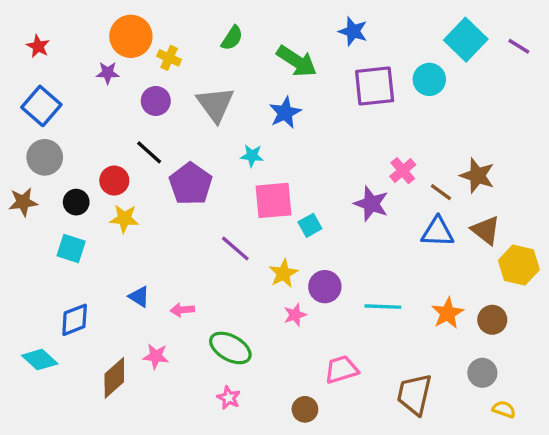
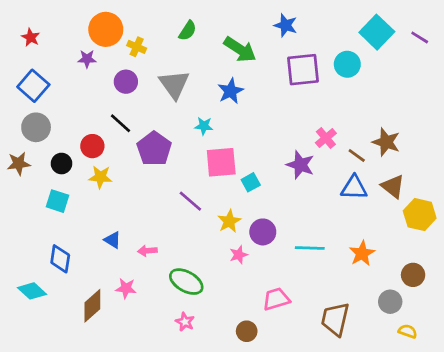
blue diamond: (75, 320) -> (60, 259), turned -60
brown circle: (492, 320) -> (413, 275), moved

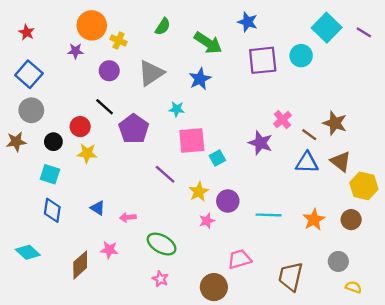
gray triangle: (174, 84) -> (151, 73), turned 32
blue diamond: (60, 259) -> (52, 210), moved
brown circle: (413, 275) -> (351, 220), moved
brown circle: (247, 331) -> (214, 287), size x1.5

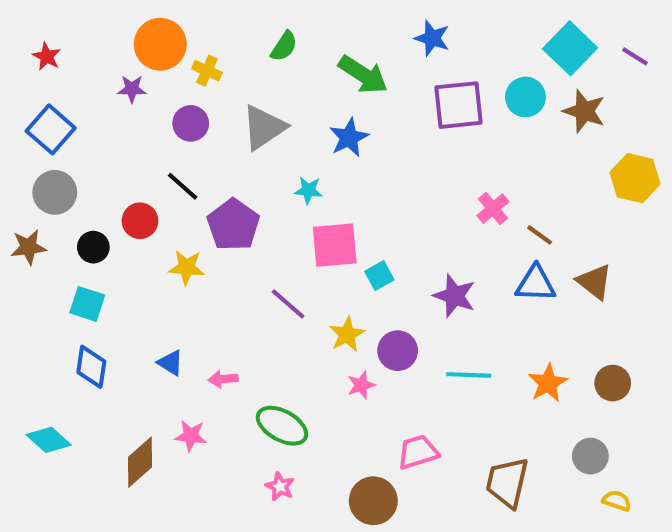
brown star: (335, 123) -> (584, 111), moved
purple star: (260, 143) -> (454, 296), moved
yellow star: (87, 153) -> (187, 267), moved
yellow hexagon: (364, 186) -> (635, 178), moved

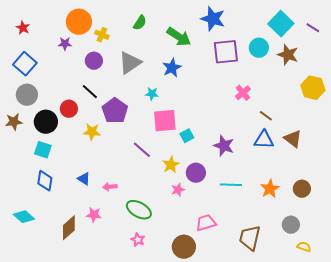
blue star: (432, 38) -> (213, 19), size x1.4
pink cross: (493, 209) -> (243, 93), moved
black circle: (93, 247) -> (46, 122), size x1.5

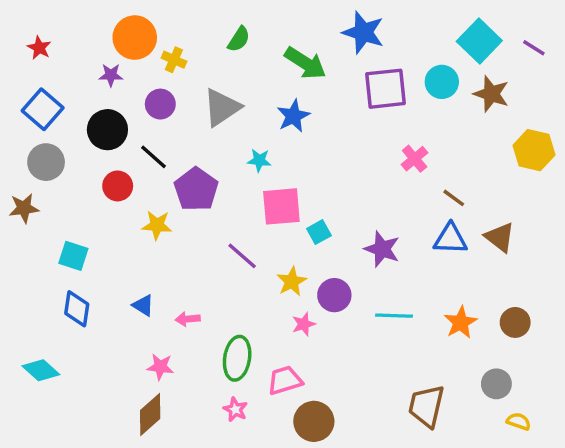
black circle: (46, 122) -> (107, 130), moved
green ellipse: (139, 210) -> (237, 358), turned 70
pink trapezoid: (206, 223) -> (285, 380), moved
brown diamond: (69, 228) -> (150, 415), moved

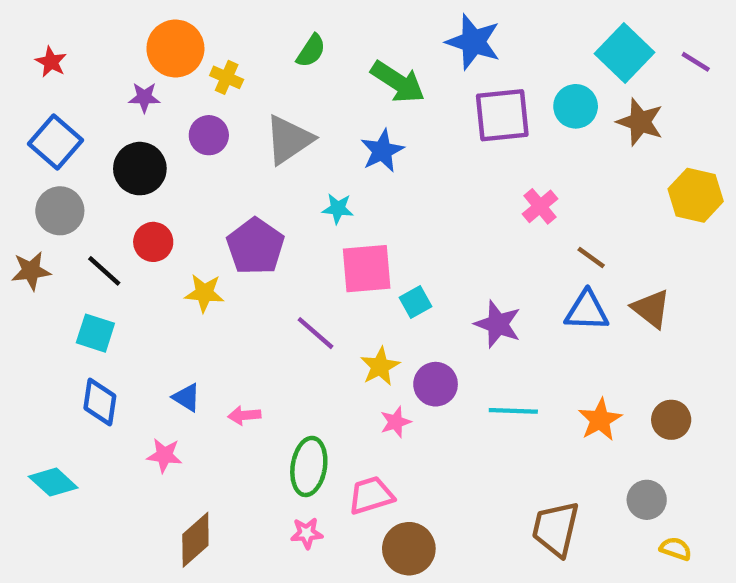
black line: (153, 157) -> (104, 271), moved
pink star: (160, 367) -> (164, 455), moved
pink star: (235, 409) -> (307, 533), turned -30

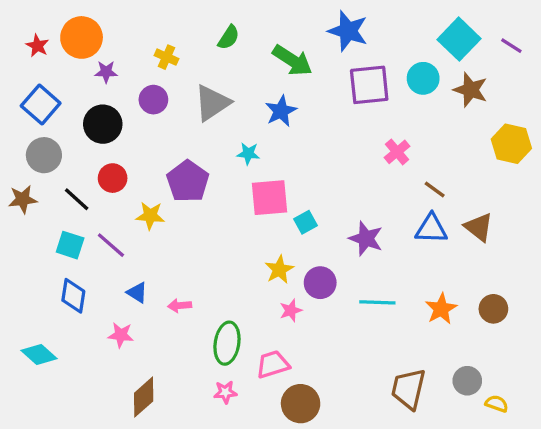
orange circle: (175, 49) -> (82, 37), moved
purple line: (315, 333) -> (111, 245), moved
gray circle: (647, 500) -> (467, 381), moved

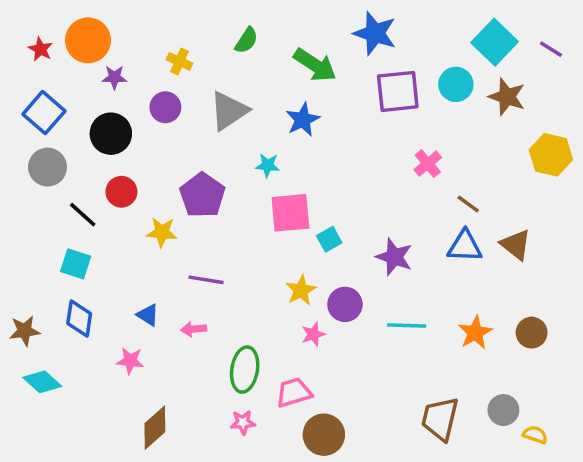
brown star: (23, 199) -> (25, 331), moved
purple line: (111, 245) -> (206, 280), moved, turned -32

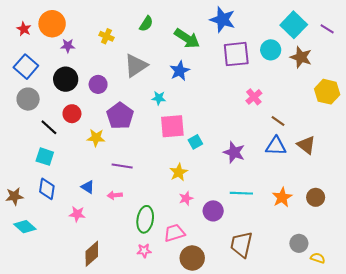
purple circle: (165, 107) -> (98, 84), moved
purple circle: (345, 304) -> (213, 211), moved
brown trapezoid: (440, 419) -> (241, 244), moved

